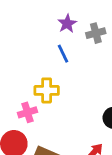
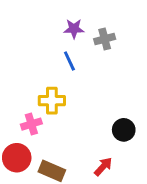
purple star: (67, 24) -> (74, 29), turned 30

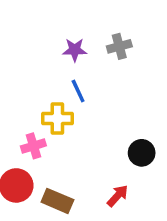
purple star: (74, 29) -> (75, 50), moved
blue line: (69, 61) -> (78, 91), moved

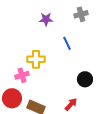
gray cross: (119, 46) -> (81, 14), moved
blue line: (78, 91) -> (67, 43), moved

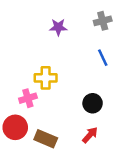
blue line: (67, 43) -> (103, 58), moved
black circle: (85, 79) -> (93, 103), moved

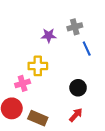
gray cross: (103, 21) -> (75, 27), moved
purple star: (58, 27) -> (49, 36), moved

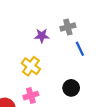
yellow cross: (38, 66) -> (31, 66), turned 36
pink cross: (23, 83) -> (31, 96), moved

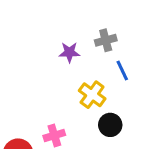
yellow cross: (31, 66) -> (92, 95), moved

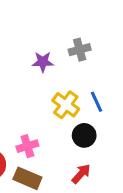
blue line: (122, 71) -> (96, 102), moved

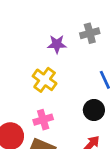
yellow cross: (66, 105) -> (45, 80), moved

